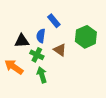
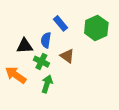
green hexagon: (86, 37) -> (96, 28), moved
green arrow: (42, 75) -> (47, 84), turned 35

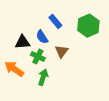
blue semicircle: (46, 40) -> (42, 37), turned -40
brown triangle: (67, 56) -> (62, 51), turned 32

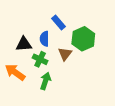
green hexagon: (88, 26) -> (83, 39), moved
blue semicircle: (42, 37) -> (44, 39), turned 32

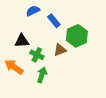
blue semicircle: (44, 39) -> (33, 11), moved, turned 64
brown triangle: (65, 54) -> (60, 50), turned 32

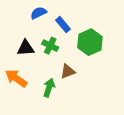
brown triangle: (60, 50) -> (68, 71), moved
green cross: (37, 55) -> (50, 46), moved

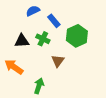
brown triangle: (68, 71) -> (58, 61), turned -32
green arrow: (49, 88) -> (39, 86), moved

